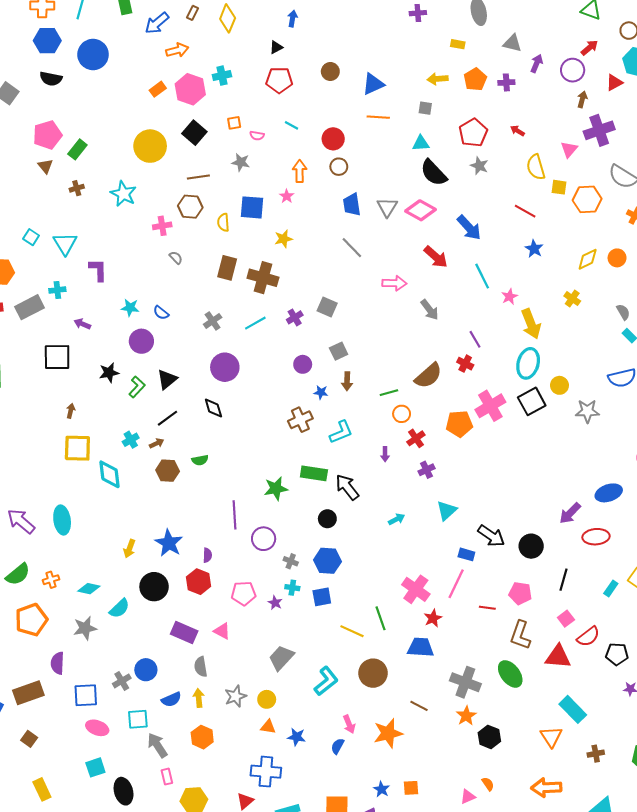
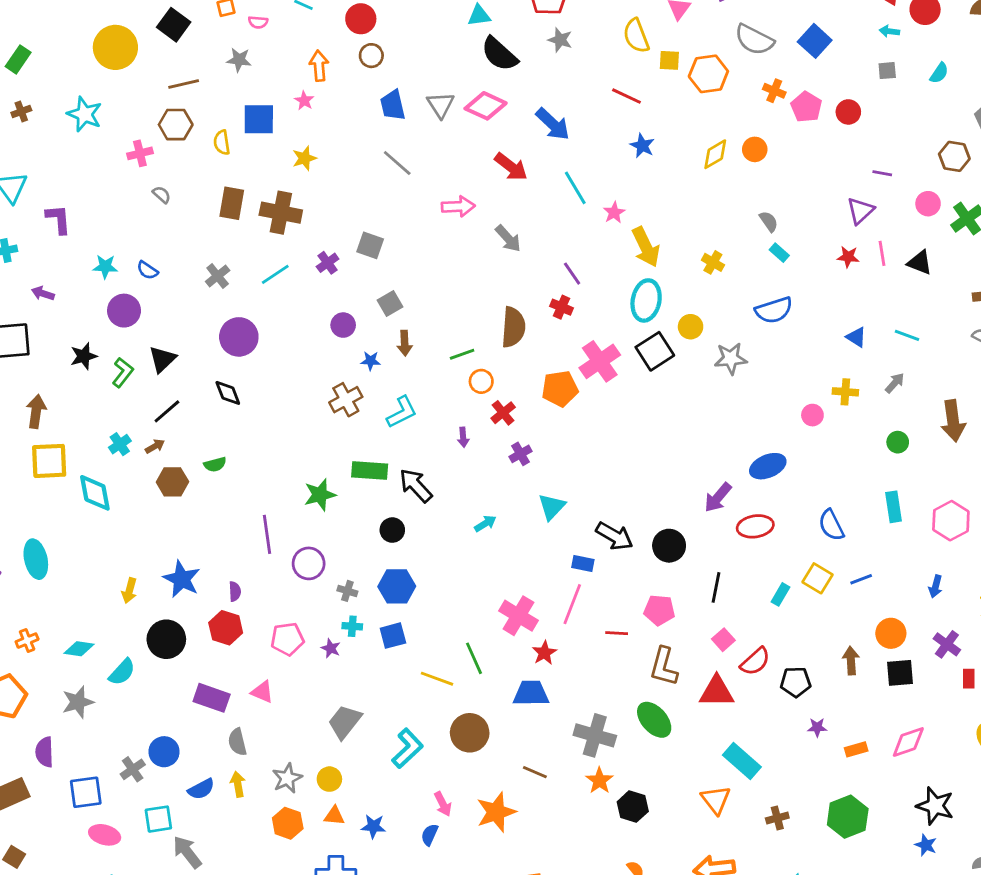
yellow cross: (572, 299) -> (713, 262), moved
brown semicircle: (428, 376) -> (513, 327), turned -40
brown arrow: (71, 411) -> (36, 411), size x1.6
orange hexagon: (202, 737) -> (288, 823), moved

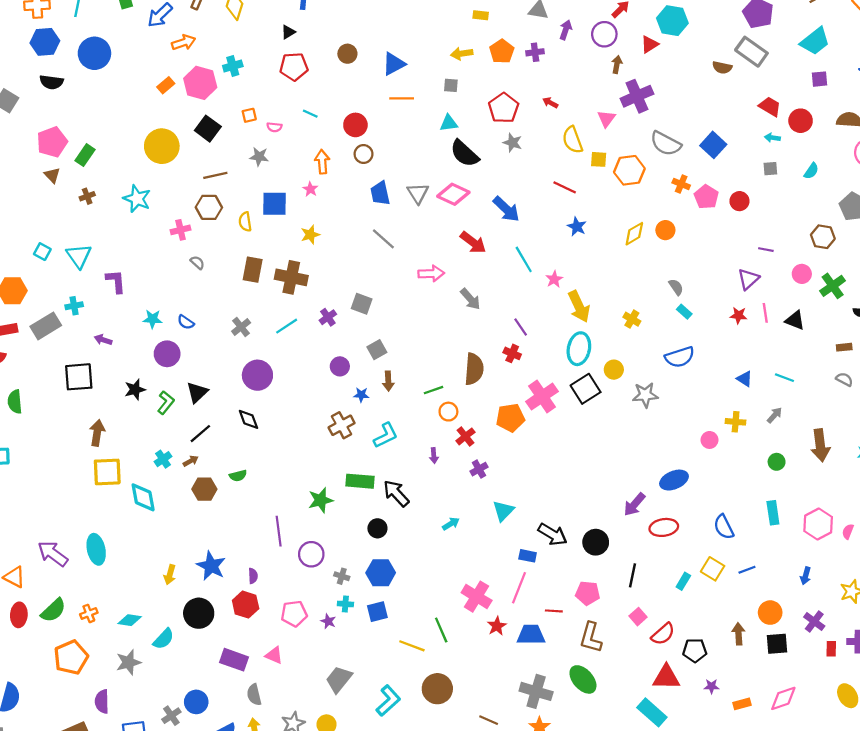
red triangle: (717, 692) -> (666, 677), moved
blue trapezoid: (531, 693) -> (531, 635), moved

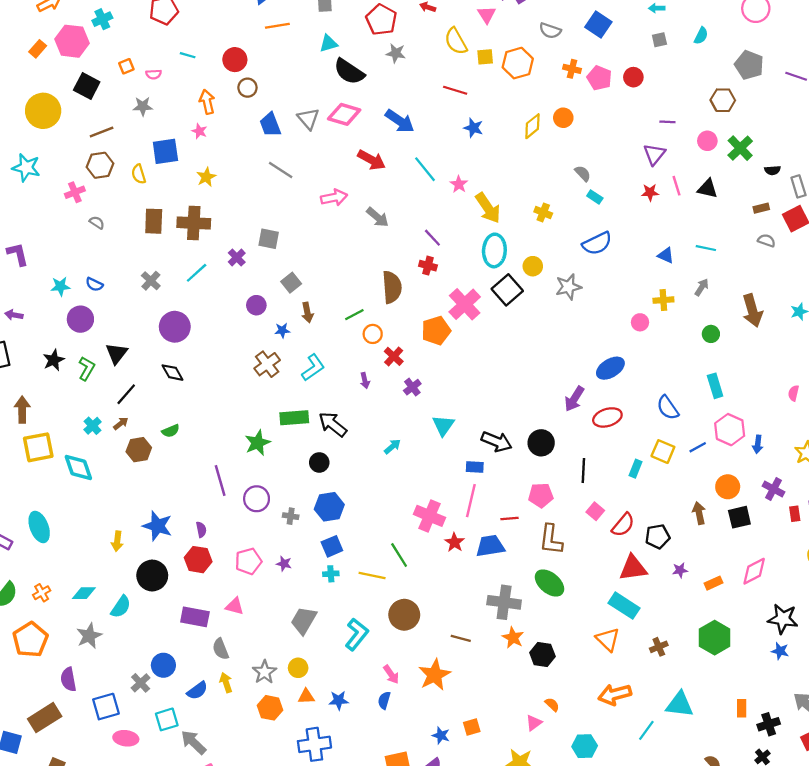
gray semicircle: (666, 144) -> (550, 31), size x0.7
pink hexagon: (818, 524) -> (730, 430), moved
cyan cross: (345, 604) -> (331, 574), moved

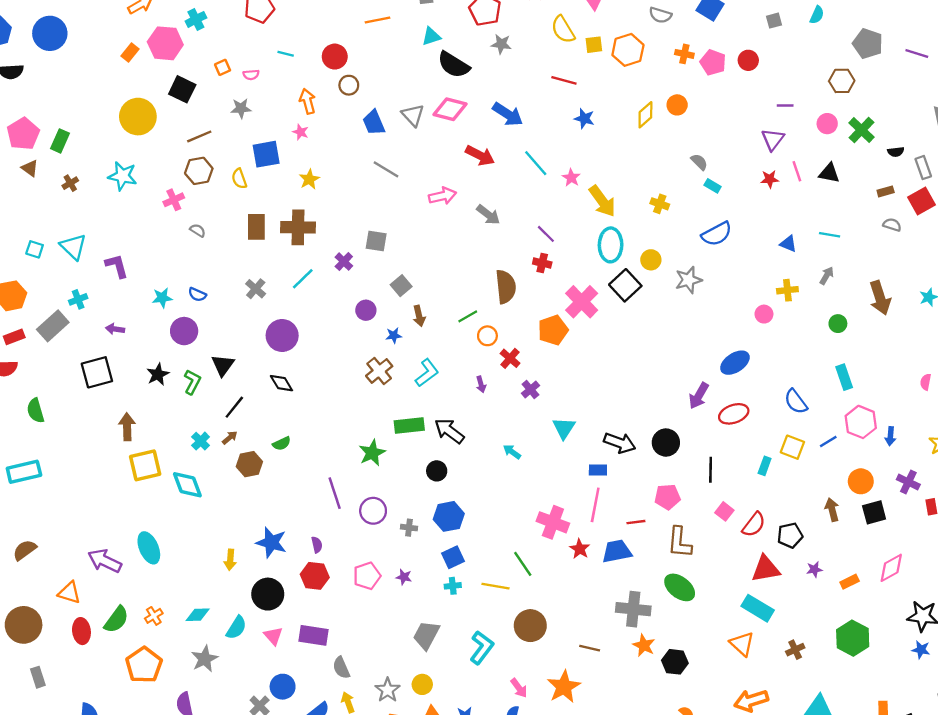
cyan arrow: (392, 447) -> (512, 452), turned -102
pink triangle: (235, 606) -> (273, 636), moved, turned 36

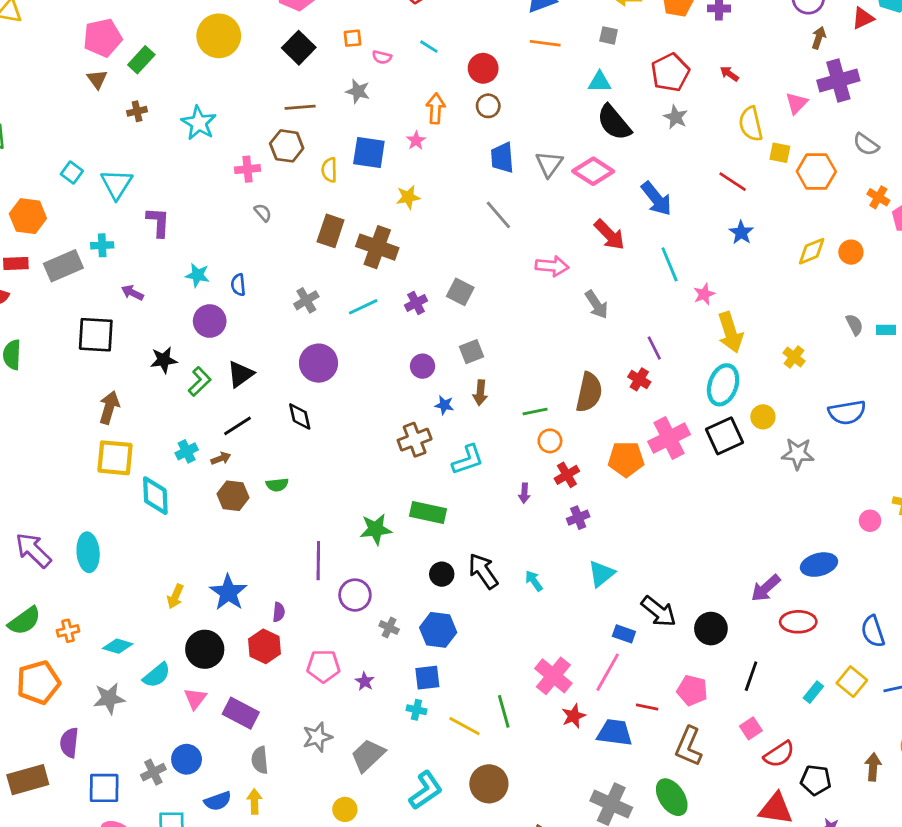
yellow circle: (138, 117) -> (219, 36), moved
cyan rectangle: (713, 186) -> (886, 330), moved, turned -49
blue semicircle: (197, 295) -> (238, 285), turned 42
black arrow: (449, 431) -> (483, 571), moved
gray star: (388, 690) -> (317, 737), moved

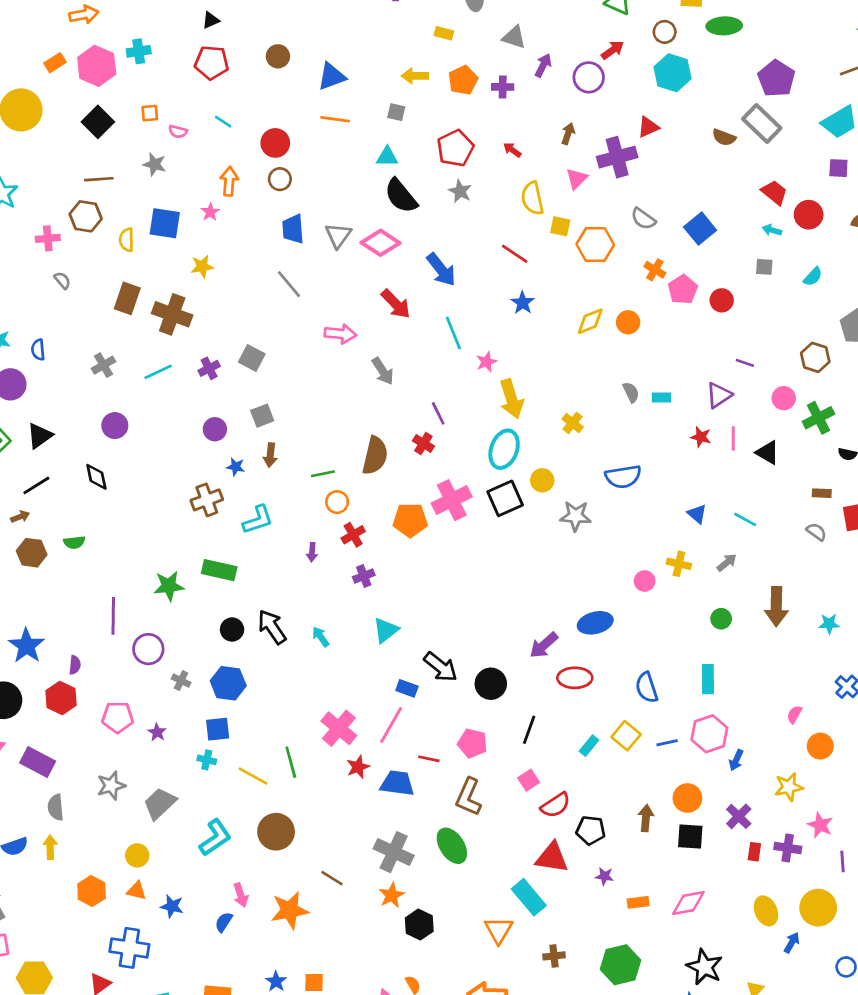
red triangle: (863, 18) -> (648, 127), moved
brown arrow: (819, 38) -> (568, 134), moved
purple circle: (319, 363) -> (115, 426), size x0.7

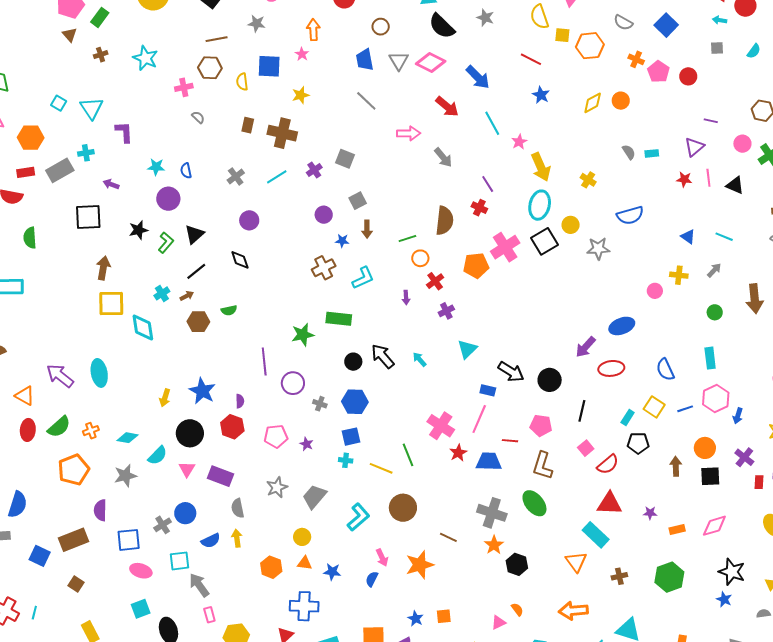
brown circle: (280, 179) -> (381, 27), moved
brown rectangle: (127, 298) -> (248, 125), size x0.7
black pentagon: (591, 830) -> (638, 443), moved

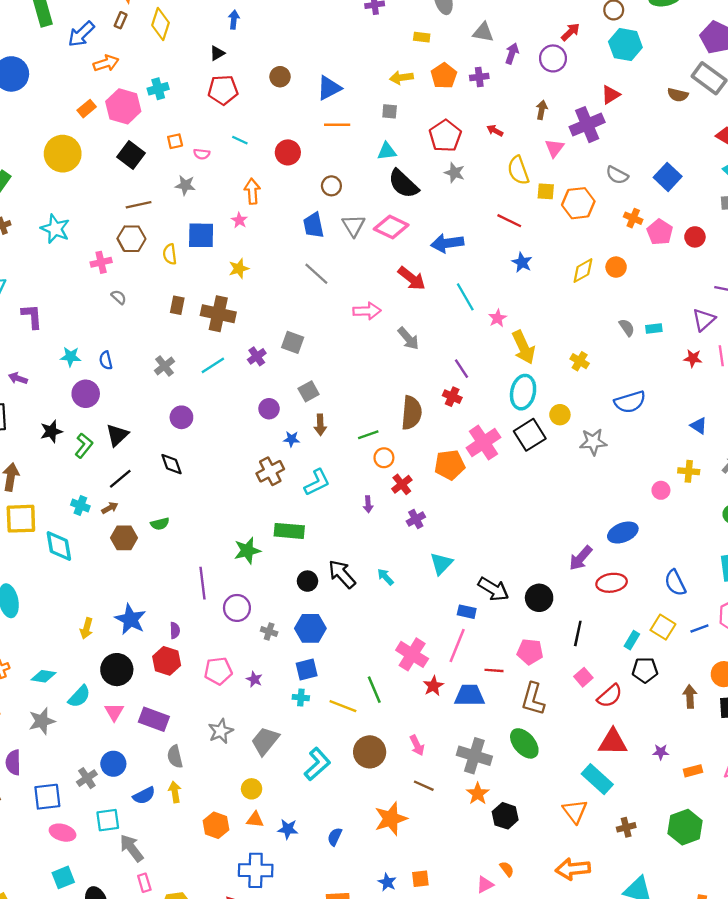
blue arrow: (478, 77) -> (447, 243), turned 128
cyan cross: (162, 293) -> (80, 506), turned -35
pink arrow: (382, 558) -> (417, 745), moved

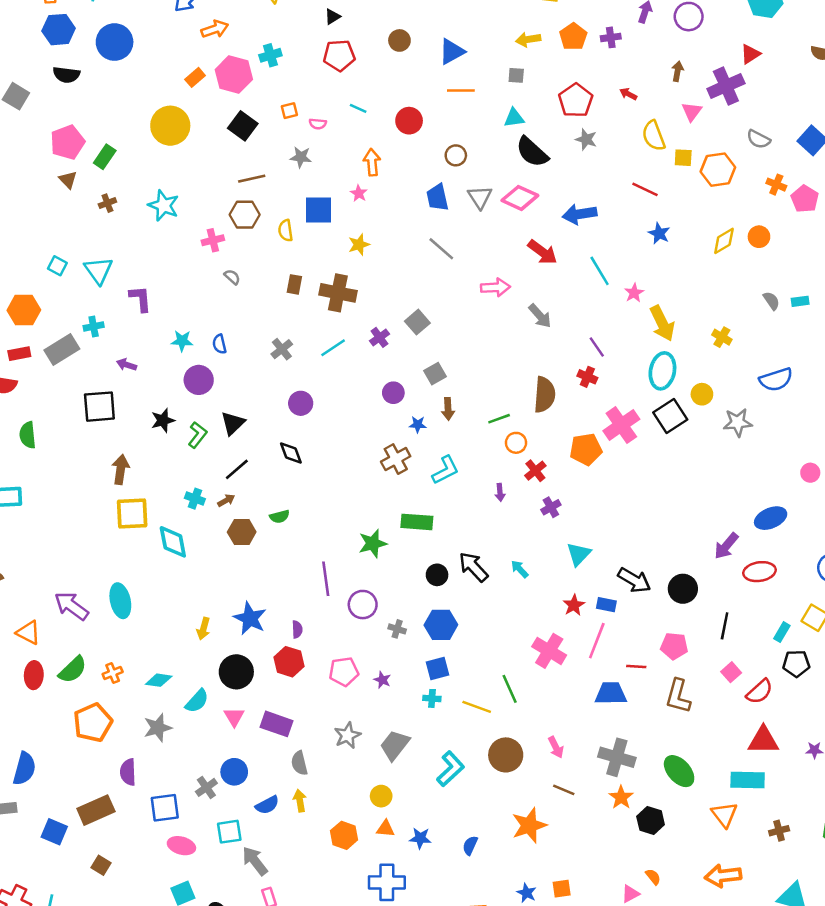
gray square: (293, 342) -> (417, 322), turned 30
red star: (433, 686) -> (574, 605), moved
green ellipse: (524, 743) -> (679, 771), moved
cyan rectangle: (597, 779) -> (748, 780), turned -40

